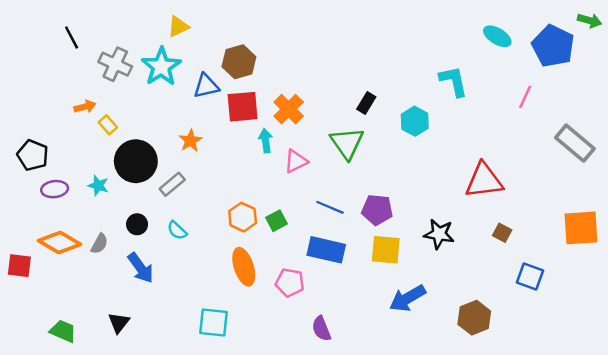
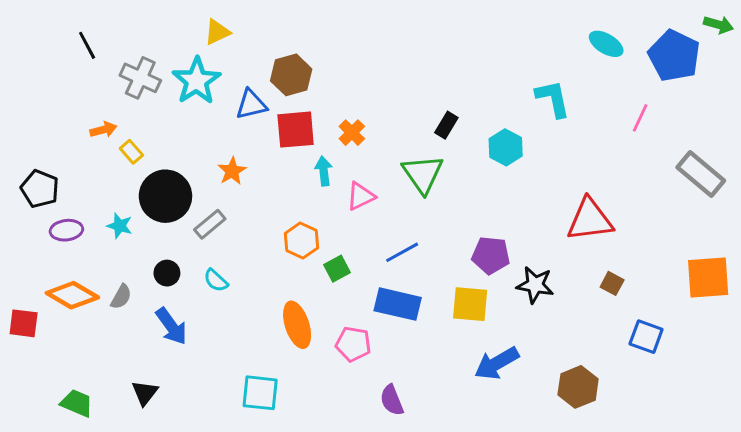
orange cross: (289, 109) -> (352, 133), size x0.7
blue line: (330, 207) -> (402, 252), turned -52
purple pentagon: (377, 210) -> (491, 255), moved
orange hexagon: (243, 217) -> (302, 241), moved

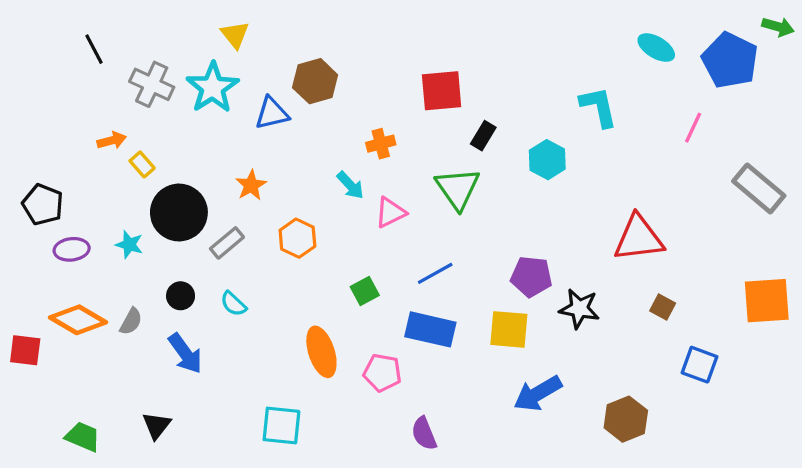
yellow triangle: (217, 32) -> (235, 35), turned -44
red square: (296, 130) -> (442, 91), moved
orange cross: (352, 133) -> (381, 144), turned 30
cyan arrow: (324, 171) -> (350, 185), turned 144
orange hexagon: (302, 241) -> (297, 238), moved

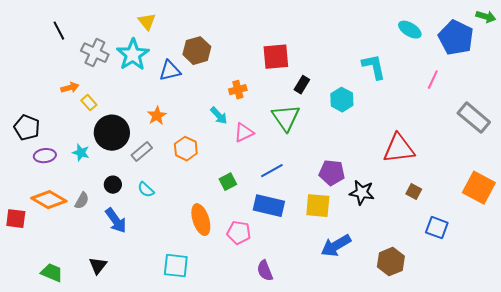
orange square: (767, 301) -> (479, 188), turned 32

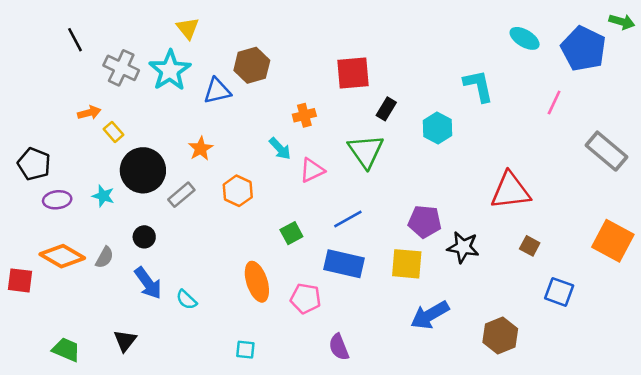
cyan semicircle: (146, 190) -> (186, 300), moved
cyan square: (176, 266) -> (245, 350), moved, size x0.6

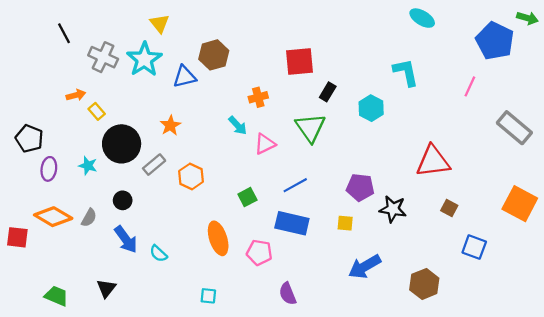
cyan ellipse: (525, 38) -> (422, 18), moved
orange hexagon: (238, 191) -> (191, 176), moved
purple ellipse: (57, 200) -> (49, 169), turned -75
yellow square: (407, 264) -> (345, 223), size x0.6

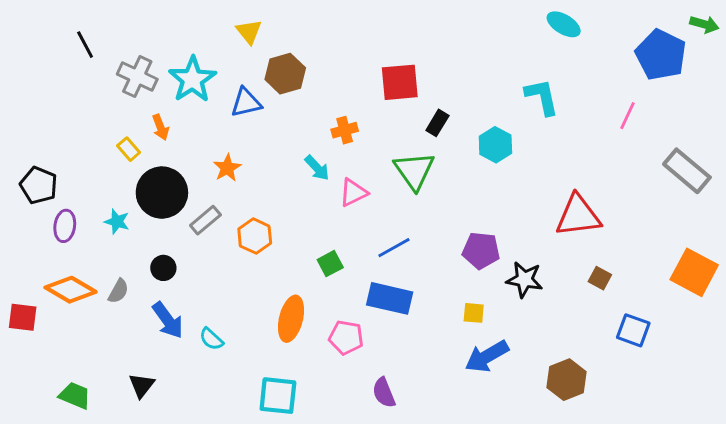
yellow triangle: (160, 23) -> (249, 32), moved
orange arrow: (76, 95) -> (160, 127), moved, turned 84
yellow square: (345, 223) -> (474, 313), moved
orange ellipse: (218, 238) -> (291, 319), turned 32
cyan square: (208, 296) -> (278, 396), size x1.8

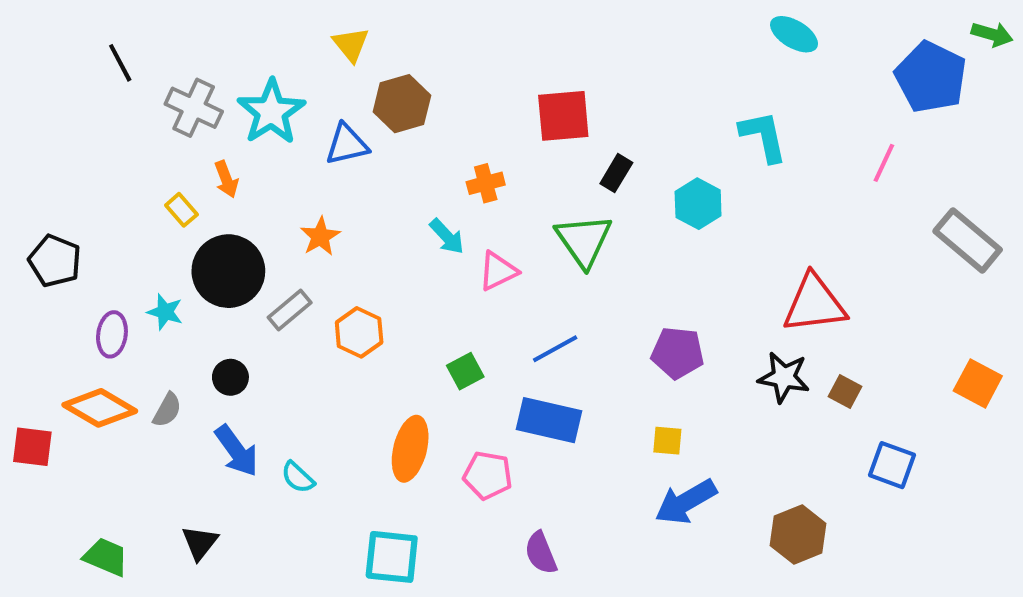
purple ellipse: (65, 226) -> (112, 334), moved
orange square: (694, 272) -> (978, 383), size x0.7
black star: (524, 280) -> (784, 377), moved

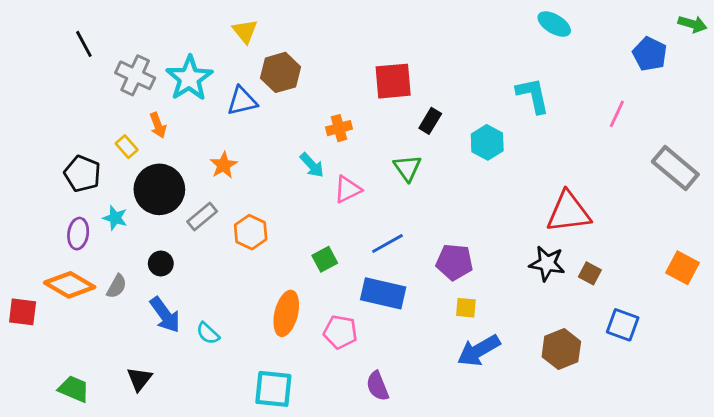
blue pentagon: (931, 77) -> (650, 54), size x0.7
green triangle: (584, 240) -> (407, 168), size x0.7
black pentagon: (55, 261) -> (82, 174), moved
purple pentagon: (678, 353) -> (454, 262), moved
brown hexagon: (798, 535) -> (561, 349), moved

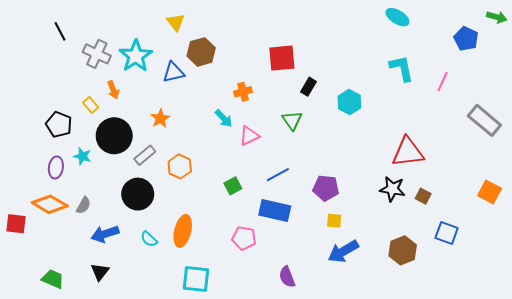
cyan L-shape: (533, 95) -> (402, 68), moved
black circle: (161, 263) -> (138, 194), moved, size x1.8
orange ellipse: (286, 313) -> (183, 231), moved
blue arrow: (165, 315) -> (105, 234), moved, turned 108
purple semicircle: (377, 386) -> (287, 277), moved

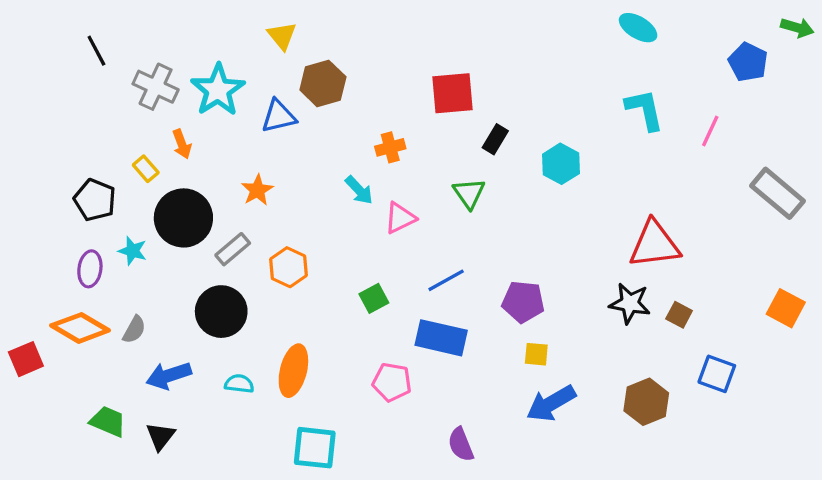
red square: (16, 224) -> (26, 359), turned -30
cyan semicircle: (149, 239) -> (239, 384), turned 144
green trapezoid: (53, 279) -> (108, 421), moved

